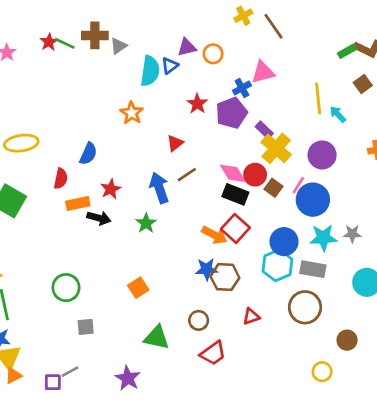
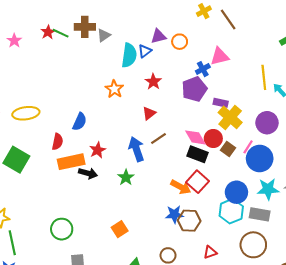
red star: (197, 104) -> (153, 82), moved
purple rectangle: (264, 130) -> (221, 103), turned -32
orange rectangle: (78, 204) -> (71, 162), size x1.4

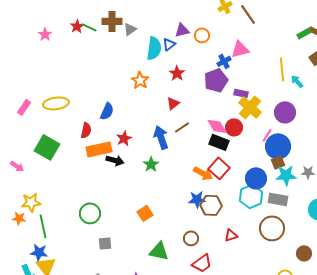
brown square: (228, 149) -> (278, 162), moved, turned 32

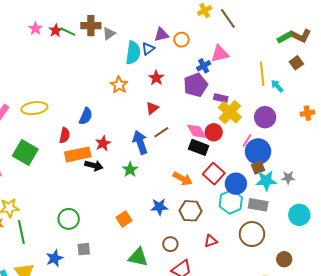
pink star: (45, 34) -> (35, 29), moved
red square: (219, 168) -> (214, 174), moved
blue star: (197, 199) -> (159, 207), moved
blue star: (39, 252) -> (55, 258), moved, turned -30

